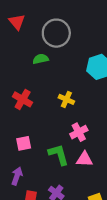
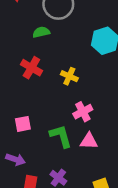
red cross: (23, 99) -> (31, 68), moved
purple arrow: (17, 176) -> (16, 159), turned 90

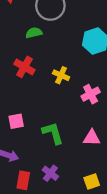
pink cross: (83, 112) -> (91, 94), moved
pink triangle: (89, 141) -> (92, 138), moved

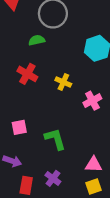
pink triangle: (92, 138) -> (94, 164), moved

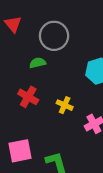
pink square: (19, 127) -> (20, 151), size x1.5

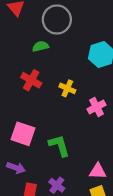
pink square: (20, 151) -> (23, 134), turned 30

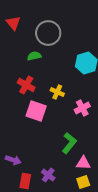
pink square: (23, 134) -> (36, 111), moved
green L-shape: (59, 146) -> (69, 143), moved, turned 55

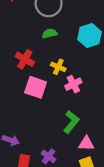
green semicircle: (34, 56) -> (50, 33), moved
pink cross: (82, 108) -> (73, 84), moved

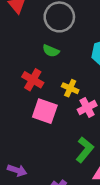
green semicircle: (50, 33) -> (51, 51), moved, turned -144

